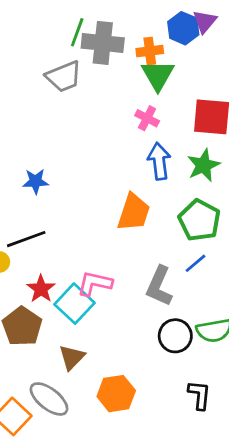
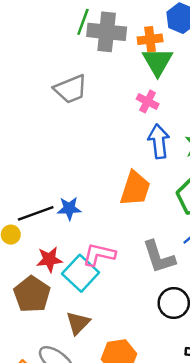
gray trapezoid: (64, 77) -> (70, 89), moved
blue star: (36, 181) -> (69, 208), moved
gray L-shape: (159, 286) -> (159, 257), turned -42
red star: (41, 289) -> (49, 259), turned 30

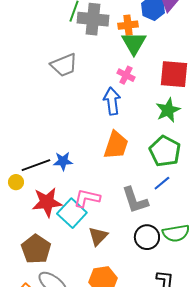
blue arrow: (159, 141) -> (112, 101), moved
red star: (49, 259) -> (47, 202), size x1.4
brown pentagon: (32, 294) -> (36, 249), moved
brown triangle: (78, 323) -> (98, 236), moved

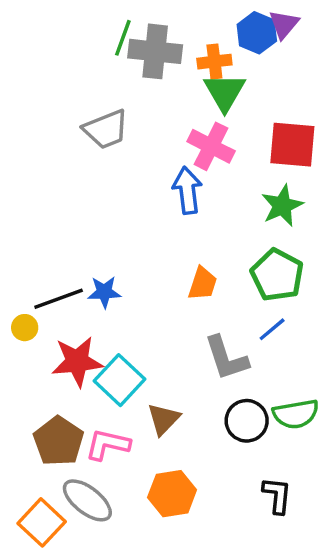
pink cross: (126, 75) -> (211, 146), size x1.5
orange trapezoid: (116, 145) -> (203, 284), moved, size x0.7
pink L-shape: (87, 198) -> (108, 444), moved

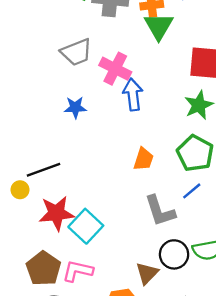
pink cross: (211, 146) -> (115, 69), moved
blue star: (104, 292) -> (75, 107), moved
brown triangle: (164, 419) -> (147, 273), moved

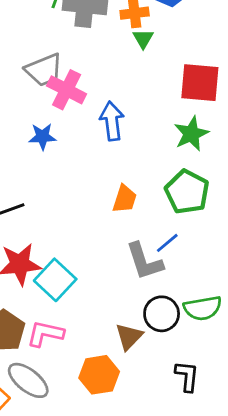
green triangle: (159, 26) -> (143, 39), size x0.6
pink cross: (115, 69) -> (67, 90), moved
blue line: (192, 191) -> (167, 243), moved

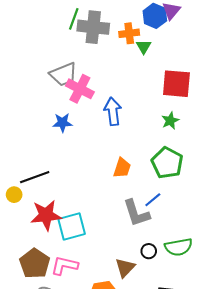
green triangle: (143, 39) -> (144, 47), moved
green star: (191, 134) -> (170, 121), size x0.7
cyan square: (55, 280) -> (72, 226), turned 32
black circle: (162, 314) -> (149, 251), size x0.6

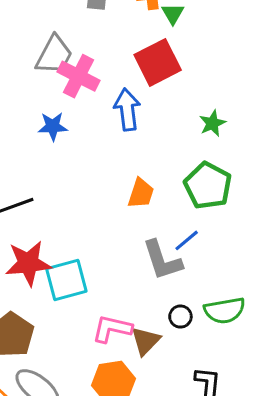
gray trapezoid: (63, 74) -> (54, 55), turned -40
red square: (176, 84) -> (158, 62), moved, turned -32
pink L-shape: (64, 266) -> (112, 329), moved

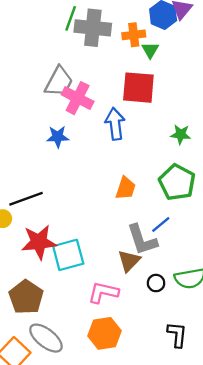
red square: (158, 62) -> (138, 88), turned 32
green star: (212, 123) -> (181, 134), turned 30
brown triangle: (145, 341) -> (129, 261), moved

